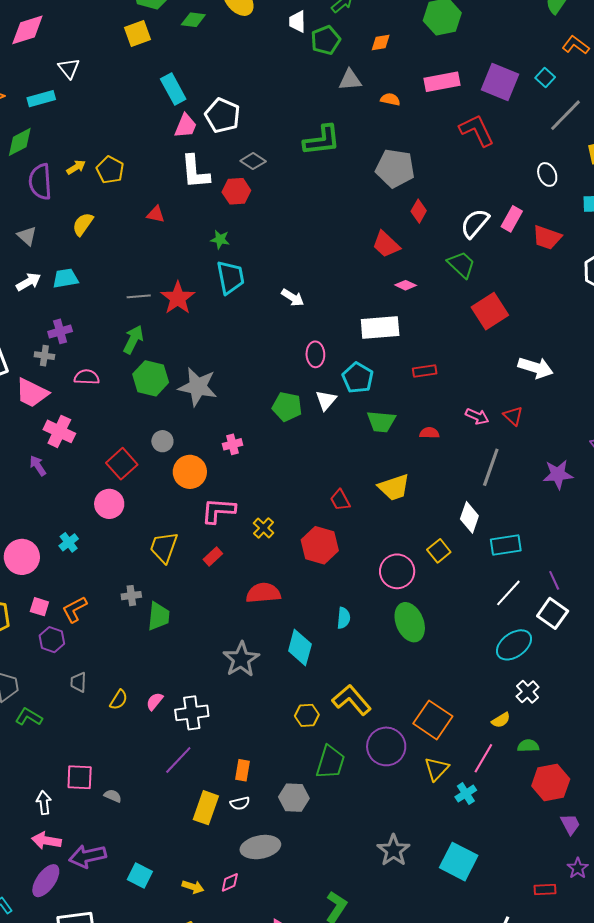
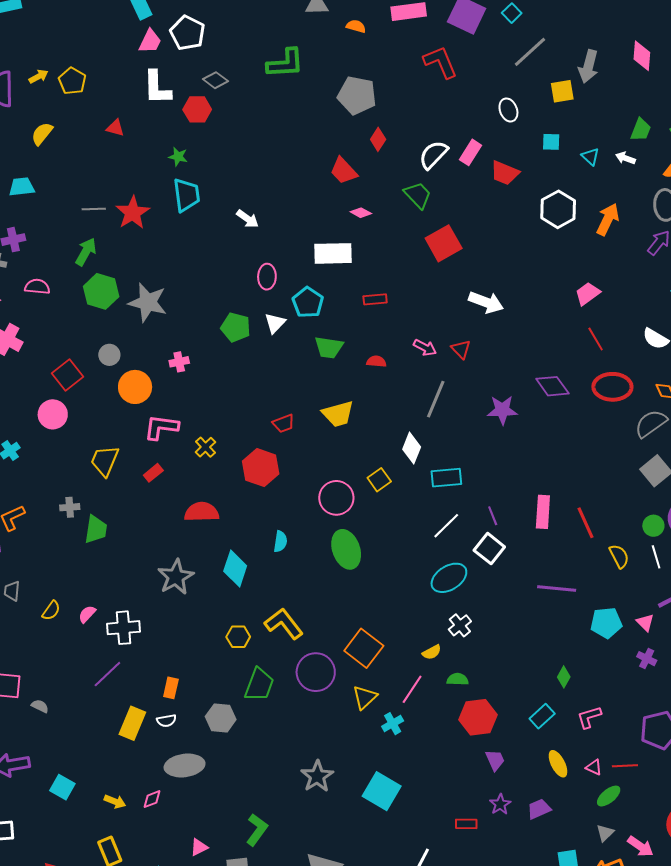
red trapezoid: (340, 500) -> (284, 423), turned -85

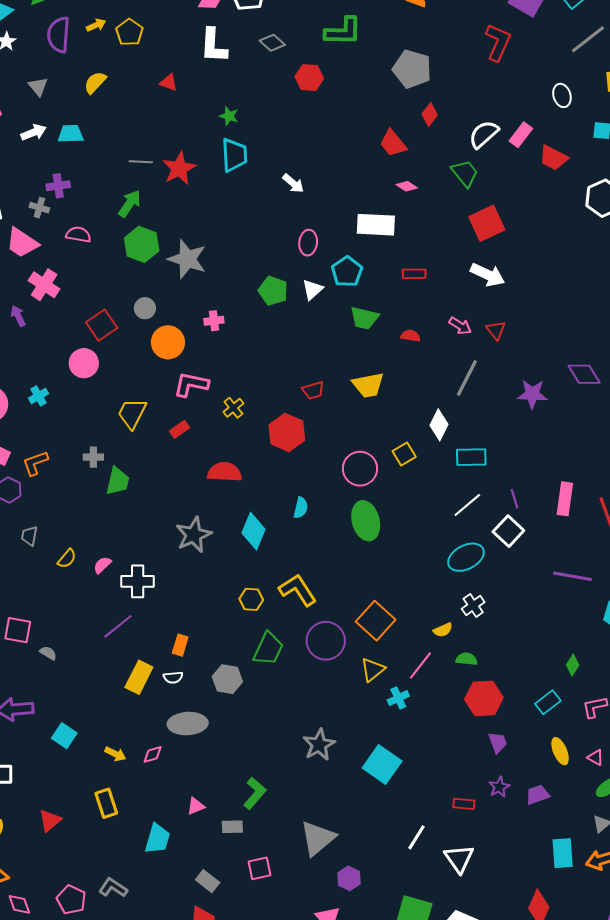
red L-shape: (440, 62) -> (498, 42), turned 42
red hexagon: (197, 109) -> (309, 78), moved
white arrow: (486, 302) -> (488, 275), moved

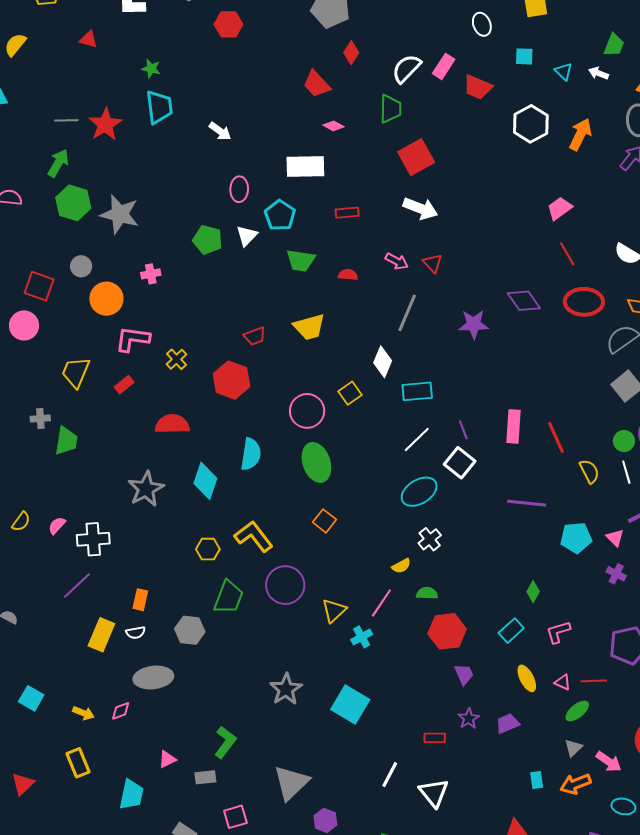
green trapezoid: (465, 173) -> (390, 109), turned 44
red square: (102, 325) -> (39, 286), turned -32
cyan semicircle: (301, 508) -> (251, 454), size x1.5
orange square: (376, 621) -> (325, 521), moved, size x0.6
cyan rectangle: (563, 853) -> (537, 780), size x0.6

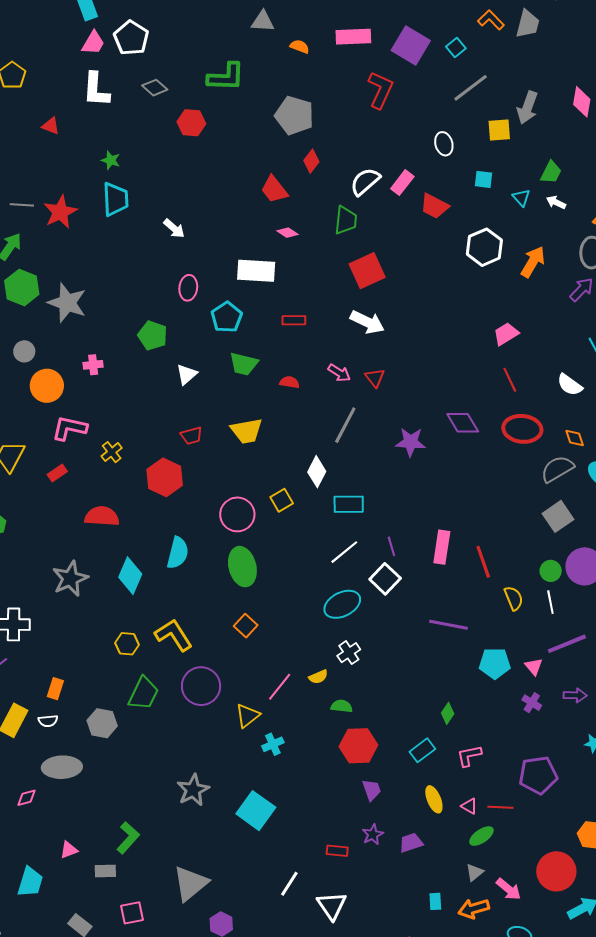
green trapezoid: (614, 45) -> (551, 172), moved
white triangle: (247, 236) -> (187, 374), moved
pink line: (381, 603) -> (280, 687), moved

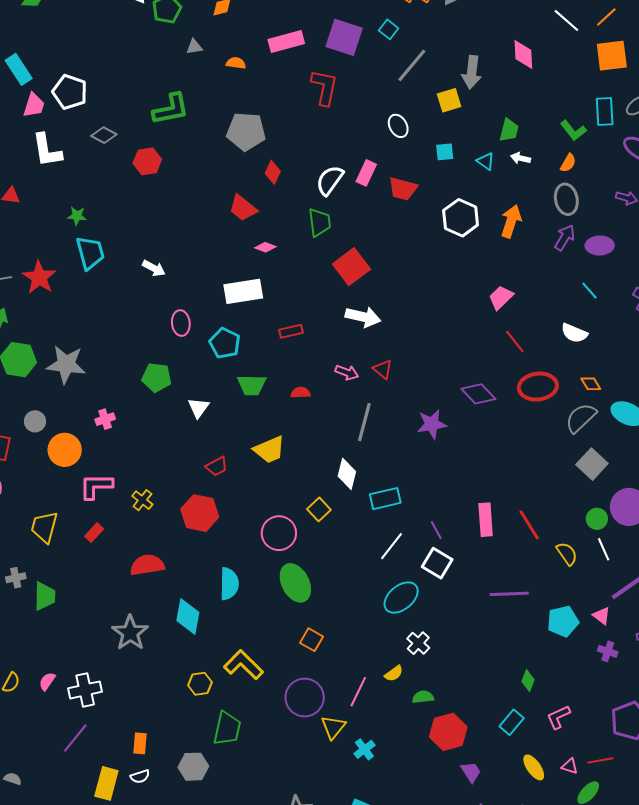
gray triangle: (263, 21) -> (194, 47), size x0.7
purple circle: (201, 686) -> (305, 698), moved

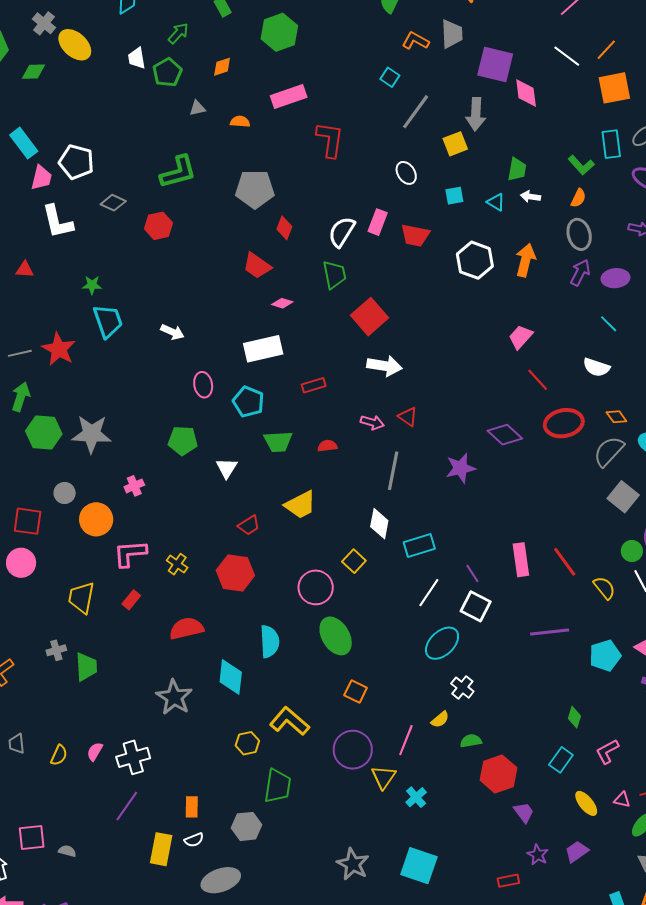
purple square: (344, 37) -> (495, 64), moved

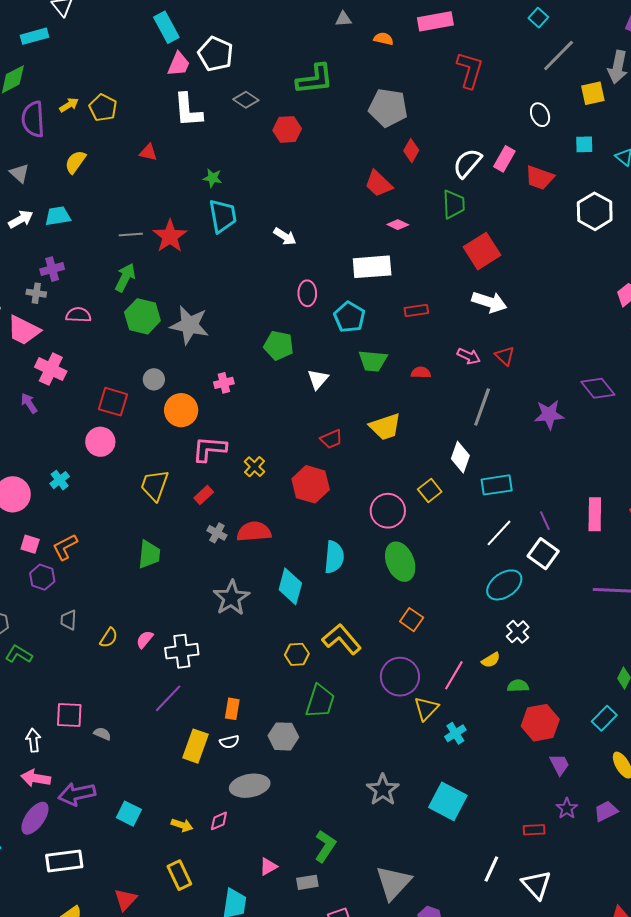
gray cross: (56, 650) -> (217, 533), moved, turned 36

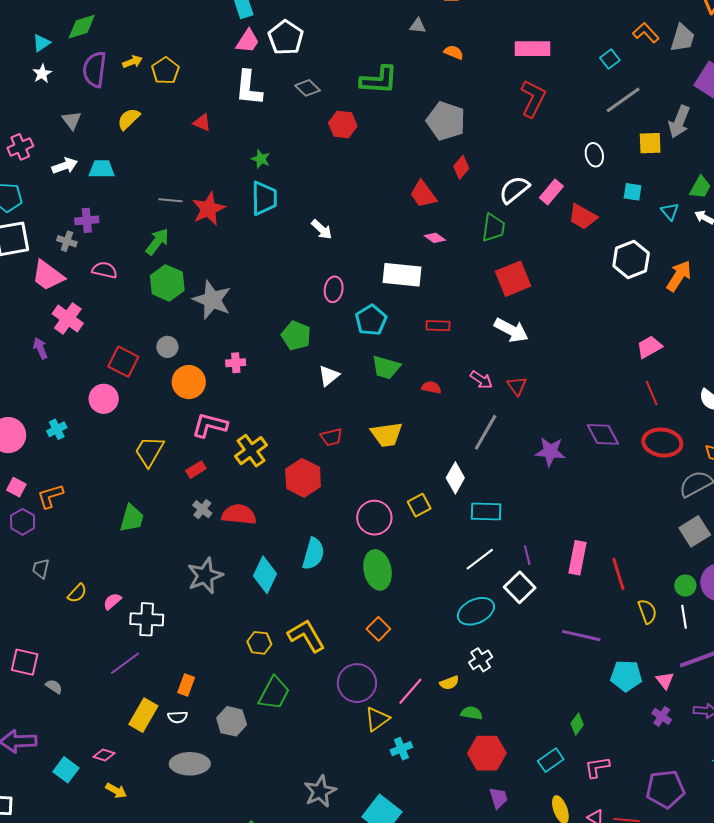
pink rectangle: (435, 21) -> (532, 49), moved
yellow cross: (254, 467) -> (251, 451), size x1.5
pink diamond: (219, 821) -> (104, 755), moved, turned 30

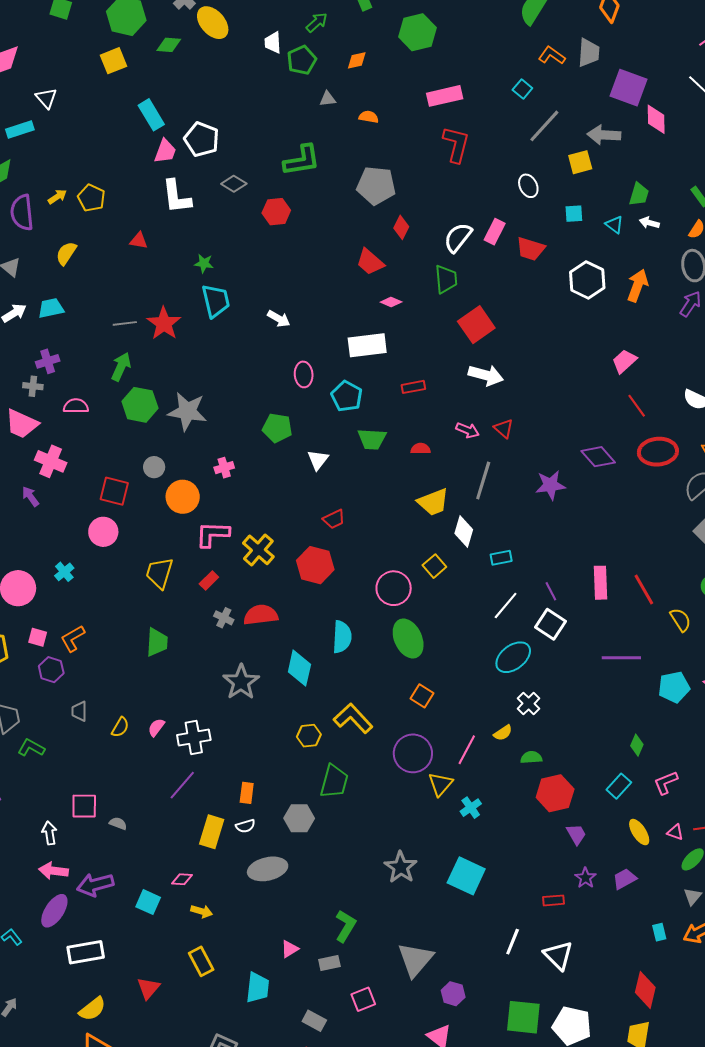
gray arrow: (679, 122) -> (604, 135), turned 84
yellow trapezoid: (387, 434) -> (433, 502), moved
cyan rectangle: (486, 512) -> (501, 558), size x0.7

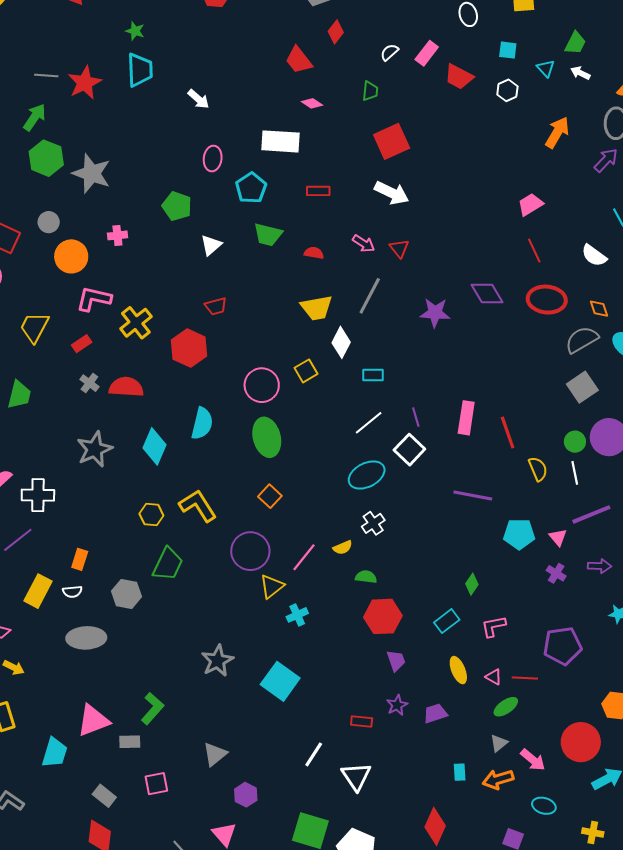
white semicircle: (458, 237) -> (389, 52), size x0.6
green trapezoid: (446, 279) -> (370, 91), size x0.7
white hexagon: (587, 280) -> (507, 90), moved, size x0.6
pink triangle: (290, 949) -> (93, 721), size x1.8
gray triangle: (415, 960) -> (215, 754), size x0.7

